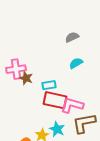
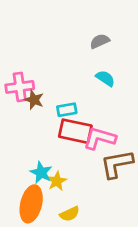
cyan semicircle: (76, 63) -> (105, 78), turned 64
cyan star: (57, 129) -> (41, 173), moved

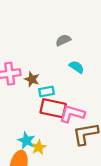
gray semicircle: (100, 41) -> (63, 40), moved
brown star: (34, 100) -> (32, 79), moved

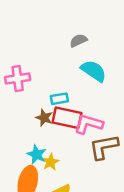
cyan semicircle: (77, 67) -> (94, 71), size x1.5
brown star: (32, 79) -> (44, 118), moved

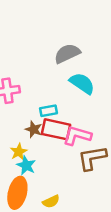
gray semicircle: (78, 40) -> (67, 53), size x1.5
yellow star: (51, 162) -> (19, 152), moved

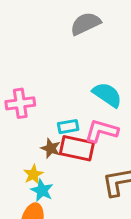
gray semicircle: (67, 53) -> (86, 24), moved
pink L-shape: (77, 136) -> (101, 131), moved

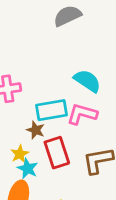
cyan rectangle: (68, 127) -> (52, 110), size x1.6
red rectangle: (77, 148) -> (57, 153), moved, turned 60

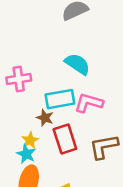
cyan semicircle: (87, 81) -> (77, 64), moved
cyan star: (28, 169) -> (26, 154), moved

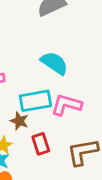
red rectangle: (65, 139) -> (41, 144), size x0.7

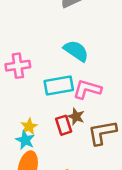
brown star: (19, 121) -> (76, 117), moved

